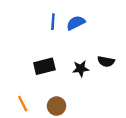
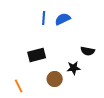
black star: (81, 69) -> (74, 68), moved
brown circle: (57, 106) -> (55, 79), moved

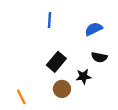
blue semicircle: (63, 19) -> (94, 29), moved
black rectangle: (37, 55) -> (56, 62), moved, turned -36

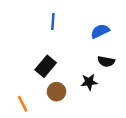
black rectangle: (56, 62) -> (46, 66), moved
brown circle: (62, 89) -> (56, 92), moved

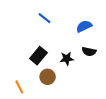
blue line: (53, 22) -> (45, 18), turned -56
black star: (89, 82) -> (67, 59), moved

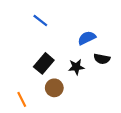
blue line: (45, 18) -> (40, 21), moved
blue semicircle: (84, 26) -> (87, 38), moved

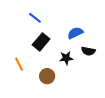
black rectangle: (44, 63) -> (41, 42), moved
orange line: (22, 99) -> (19, 64), moved

